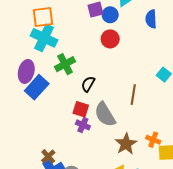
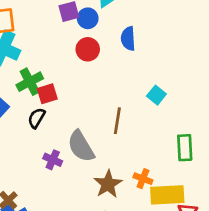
blue semicircle: (151, 19) -> (128, 39), moved
black semicircle: (88, 84) -> (36, 118), moved
red square: (81, 109) -> (47, 94), moved, turned -35

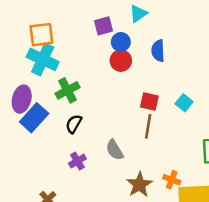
blue circle: (88, 18) -> (121, 42), moved
red square: (47, 94) -> (149, 102), moved, turned 30
gray semicircle: (81, 146) -> (115, 150), size x0.7
purple cross: (53, 160) -> (77, 161), moved, turned 35

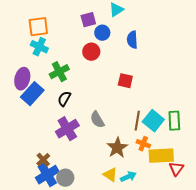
cyan cross: (43, 59) -> (39, 47), size x0.7
red circle: (121, 61) -> (91, 52), moved
cyan square: (184, 103) -> (153, 121), moved, size x1.5
brown line: (148, 126) -> (137, 121), moved
purple cross: (77, 161) -> (67, 129), size x1.6

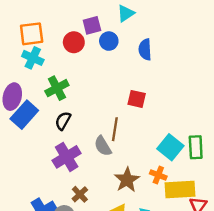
red circle: (91, 52) -> (74, 42), moved
brown line: (137, 121) -> (115, 129), moved
brown cross: (43, 160) -> (80, 194), moved

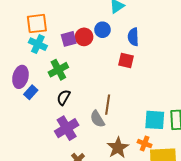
purple square: (92, 25) -> (69, 39), moved
red circle: (74, 42) -> (84, 37), moved
red square: (137, 99) -> (126, 60), moved
blue rectangle: (24, 115) -> (31, 92), size x0.6
cyan square: (170, 147) -> (155, 120), turned -35

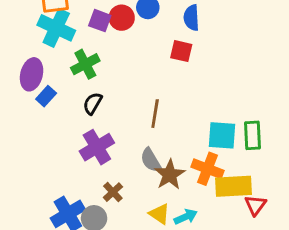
purple square: (69, 39) -> (100, 21), turned 35
cyan cross: (38, 44) -> (56, 28), size x1.4
gray semicircle: (97, 119) -> (151, 160), moved
orange cross: (145, 144) -> (207, 169), size x1.5

